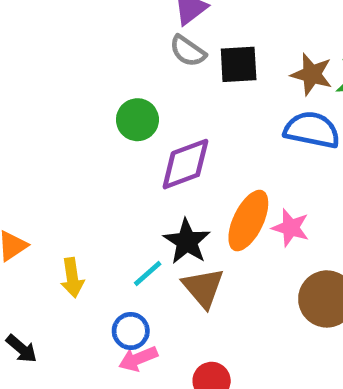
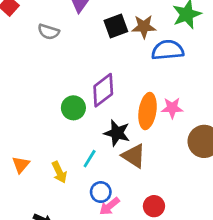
gray semicircle: (188, 51) -> (48, 32), moved
brown star: (312, 74) -> (144, 27), moved
green circle: (137, 120) -> (73, 108), moved
cyan line: (148, 274) -> (90, 159), moved

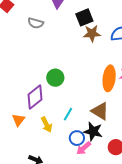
brown star: (144, 27) -> (92, 33), moved
purple diamond: (103, 90) -> (35, 97), moved
black star: (117, 133) -> (93, 131), moved

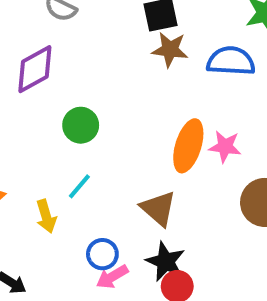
purple diamond: (35, 97) -> (35, 69), moved
cyan line: (68, 114) -> (79, 186), moved
black star: (93, 131) -> (166, 262), moved

